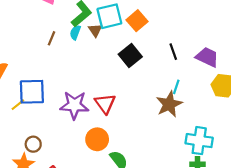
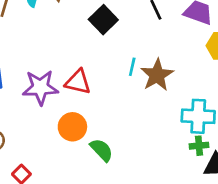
cyan line: (176, 87) -> (132, 67), moved
red triangle: (105, 104) -> (78, 82), turned -35

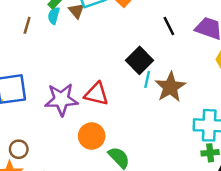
black square: (103, 20) -> (140, 60), moved

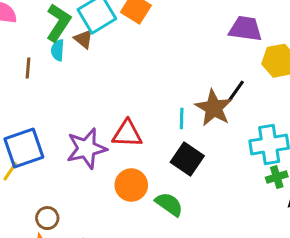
black line: (169, 26) -> (236, 91), moved, turned 72
black square: (140, 60) -> (187, 159), moved
cyan line: (147, 79) -> (182, 118), moved

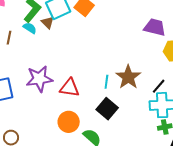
cyan semicircle: (58, 50) -> (30, 28), turned 112
black line: (236, 91) -> (159, 86), moved
purple star: (86, 148) -> (39, 79), moved

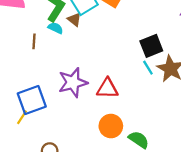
cyan line: (106, 82) -> (148, 68), moved, turned -32
black square: (107, 109) -> (151, 46), moved, turned 35

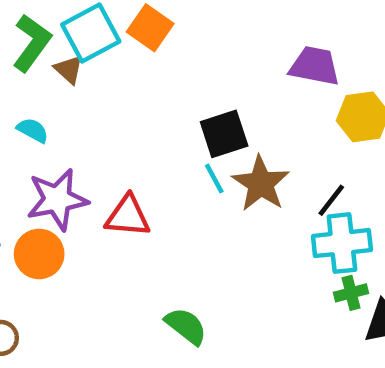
cyan semicircle: (55, 28) -> (33, 130), moved
orange circle: (111, 126) -> (39, 254), moved

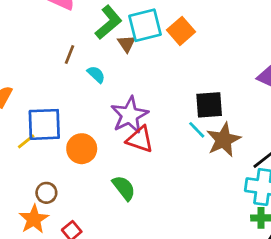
cyan line: (214, 178) -> (197, 130), turned -30
purple star: (57, 199) -> (130, 115), moved, turned -30
green semicircle: (186, 326) -> (124, 188), moved

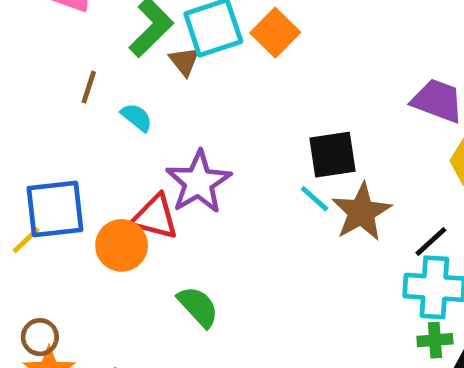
red triangle: (140, 139) -> (155, 217), moved
brown circle: (46, 193) -> (40, 337), moved

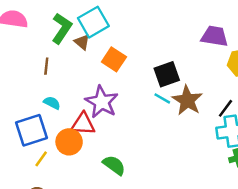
orange square: (275, 33) -> (114, 59), moved
brown line: (89, 87) -> (46, 66), moved
cyan semicircle: (137, 117) -> (52, 103), moved
yellow line: (26, 240) -> (41, 159), moved

